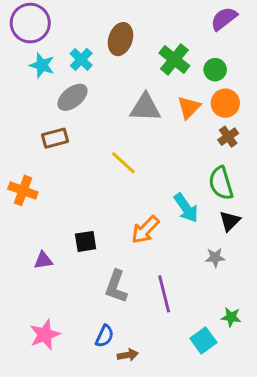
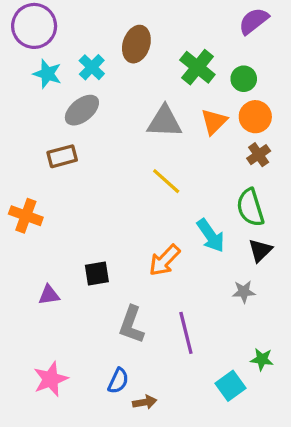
yellow line: (123, 163) -> (166, 181), moved

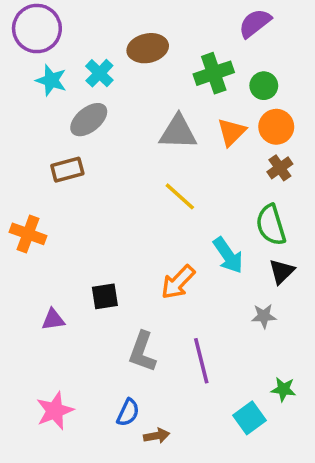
purple semicircle: (254, 21) -> (255, 23), moved
brown ellipse: (136, 44) -> (148, 48), turned 60
green cross: (197, 67) -> (214, 73), turned 32

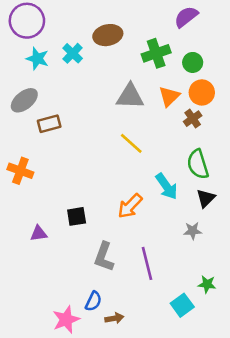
gray ellipse: (89, 120) -> (24, 100), moved
brown cross: (280, 168) -> (193, 119), moved
pink star: (55, 411) -> (66, 320), moved

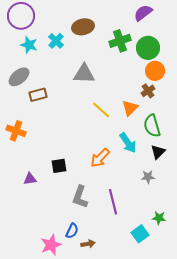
green circle: (193, 62) -> (148, 48), size x1.5
gray triangle: (130, 96) -> (84, 74), moved
orange triangle: (169, 96) -> (130, 108), moved

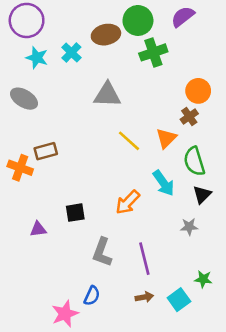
green circle: (148, 48) -> (138, 20), moved
gray ellipse: (19, 77) -> (24, 99), turned 70
brown rectangle: (38, 95) -> (46, 151), moved
brown arrow: (88, 244) -> (144, 297), moved

